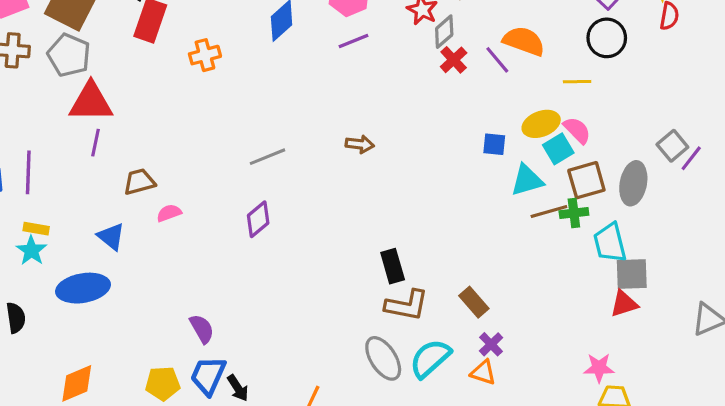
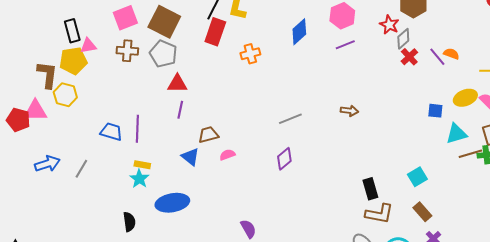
orange semicircle: (524, 41) -> (451, 54), moved, size x0.6
red triangle: (91, 102) -> (177, 84), size x0.7
cyan square: (558, 149) -> (417, 177), moved
blue triangle: (111, 236) -> (190, 157), moved

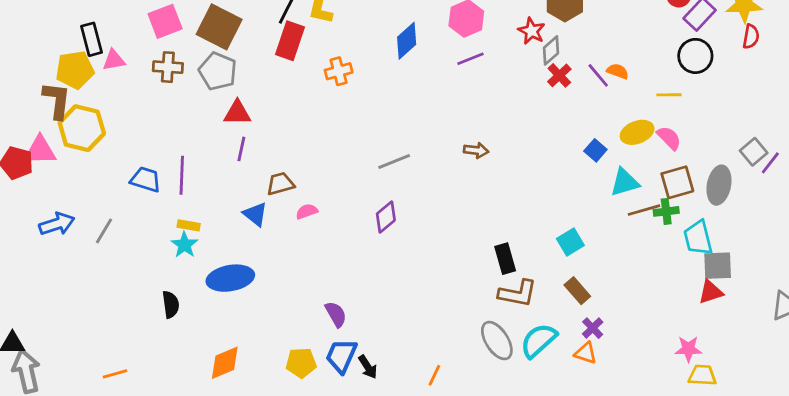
yellow pentagon: (73, 61) -> (75, 70), moved
yellow hexagon: (65, 95) -> (82, 128), size x1.4
blue square: (435, 111) -> (595, 150), turned 35

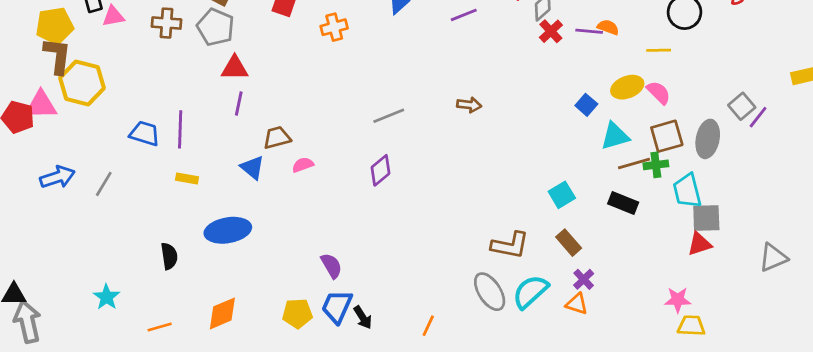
yellow pentagon: (75, 70) -> (55, 26), moved
purple line: (598, 75) -> (589, 31), turned -45
cyan star: (185, 245) -> (107, 297), moved
black rectangle: (505, 259) -> (623, 203), moved, turned -52
orange line: (115, 374) -> (160, 327), moved

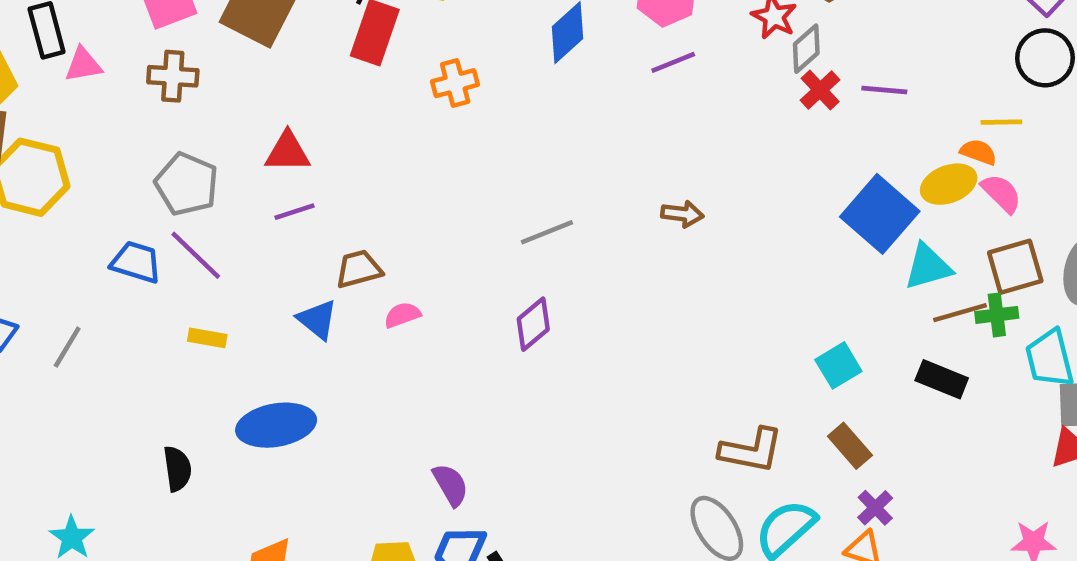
gray pentagon: (216, 27) -> (187, 184), moved
orange semicircle: (608, 27) -> (978, 152), moved
purple line: (239, 103) -> (294, 212), turned 60
blue square: (586, 105) -> (880, 214), size x2.0
purple line: (180, 129) -> (196, 255), turned -48

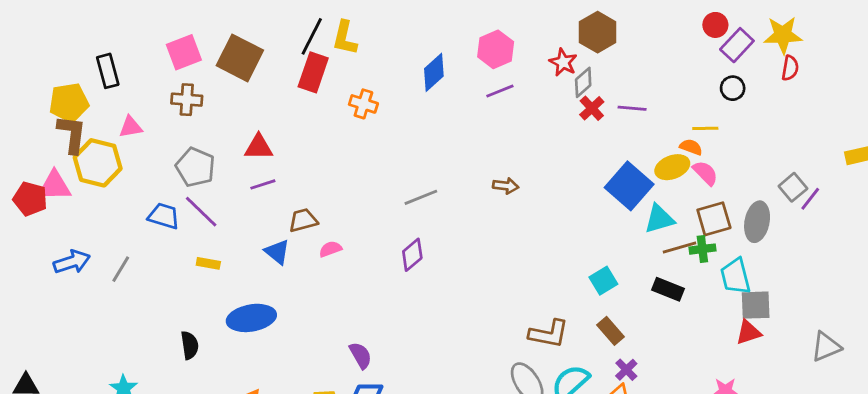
black circle: (1045, 58) -> (733, 88), size x0.7
pink triangle: (83, 65) -> (131, 127), moved
orange cross: (455, 83) -> (363, 104), turned 32

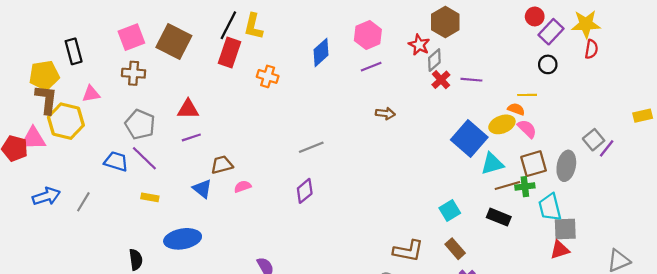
brown arrow: (506, 186) -> (385, 113), moved

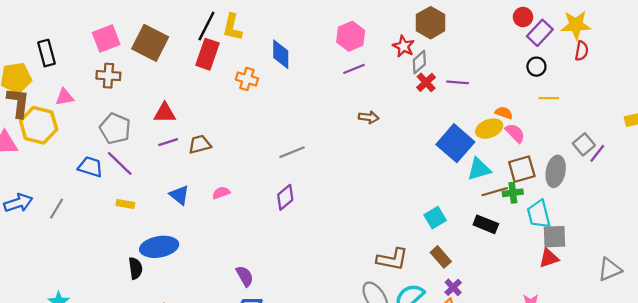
blue diamond: (321, 52) -> (281, 54), moved, turned -48
yellow line: (527, 95) -> (549, 98), moved
brown trapezoid: (222, 165) -> (200, 144), moved
black semicircle: (136, 260) -> (135, 268), moved

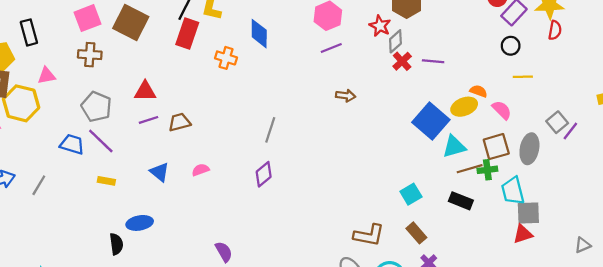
pink semicircle: (515, 133) -> (502, 110), moved
gray line: (292, 152) -> (270, 130), turned -50
blue ellipse: (159, 247) -> (140, 223), size x0.7
gray triangle: (610, 269) -> (583, 245), size x0.7

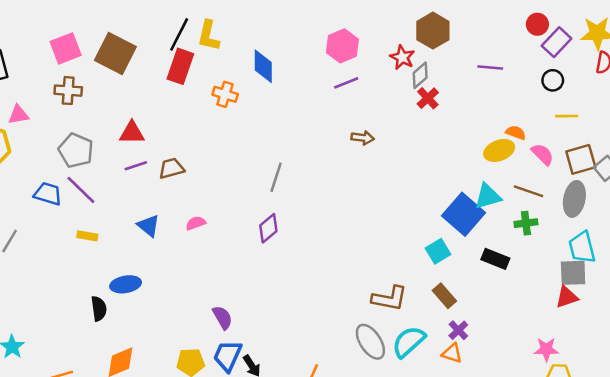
purple line: (433, 61) -> (490, 68), moved
blue square: (431, 121) -> (463, 214), moved
brown square: (496, 147) -> (581, 159), moved
brown line: (470, 169) -> (528, 191), moved, turned 35
cyan trapezoid: (513, 191) -> (582, 247), moved

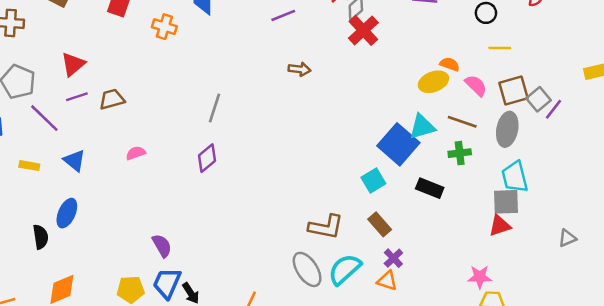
red cross: (428, 98) -> (363, 30), size x1.4
red triangle: (132, 133) -> (73, 64), turned -40
purple line: (81, 190) -> (44, 118), moved
blue triangle: (149, 226) -> (74, 161), moved
blue ellipse: (126, 284) -> (67, 213), turned -56

